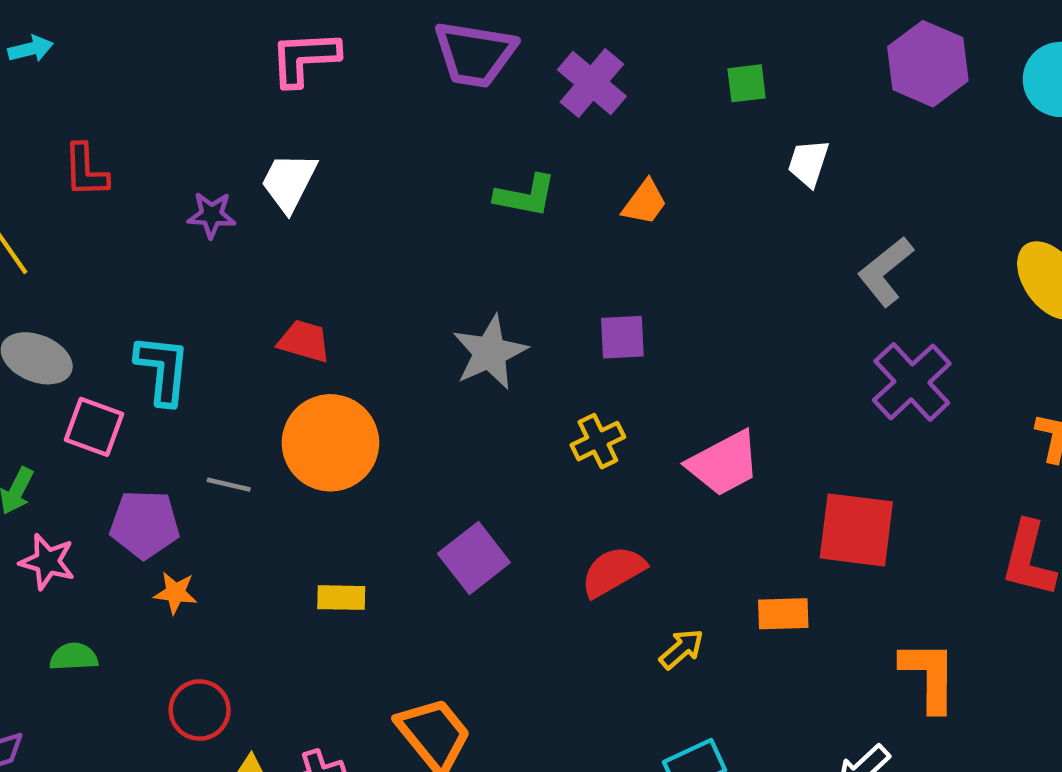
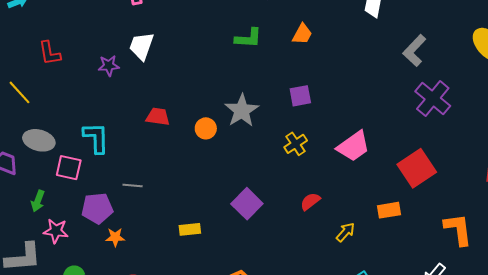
orange circle: (330, 443) -> (206, 128), moved, size x0.5
red square: (856, 530) -> (417, 168), turned -33
red semicircle: (613, 571) -> (310, 201), size x0.7

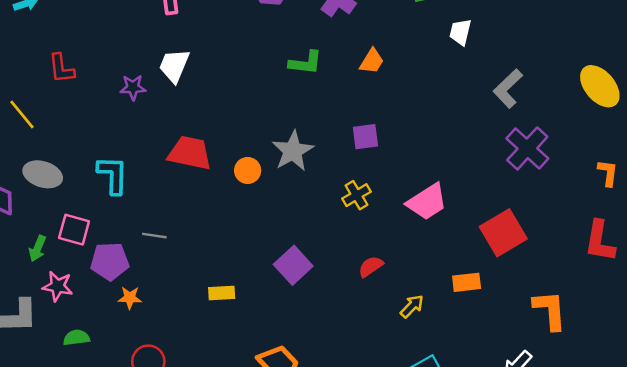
red trapezoid: (158, 117) -> (190, 153), size x1.5
pink square: (69, 168) -> (74, 230), moved

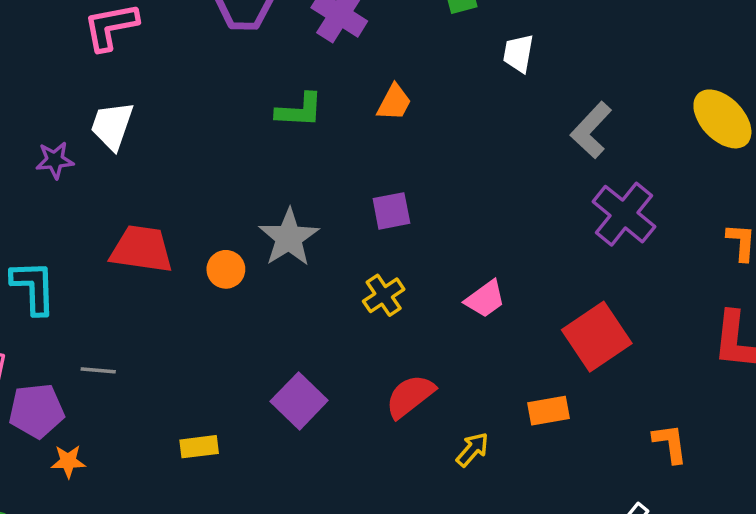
pink trapezoid: (427, 202) -> (485, 299), size x0.7
red semicircle: (371, 266) -> (410, 396), size x1.4
orange L-shape: (550, 310) -> (670, 443), size x0.7

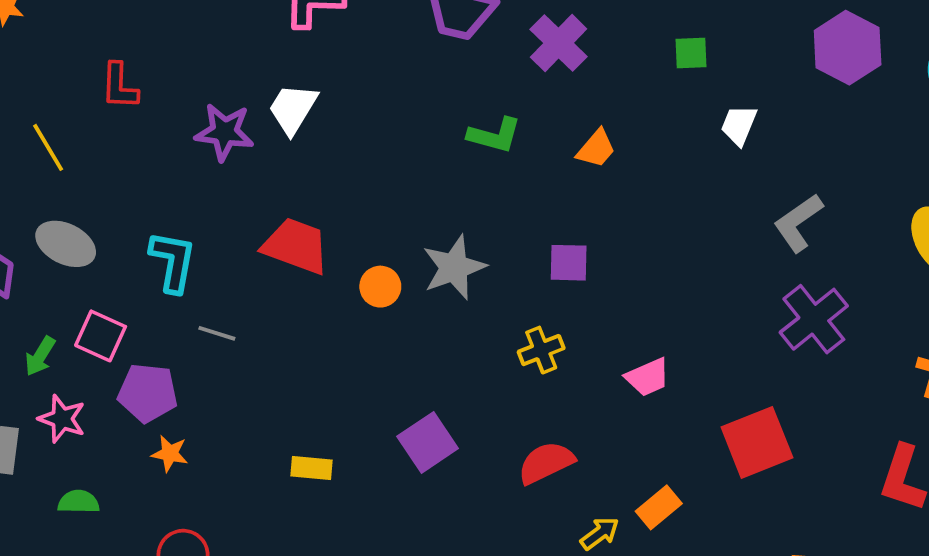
purple star: (55, 160) -> (224, 132), size x1.4
gray line: (98, 370) -> (217, 333), moved
orange rectangle: (548, 411) -> (659, 507), moved, turned -42

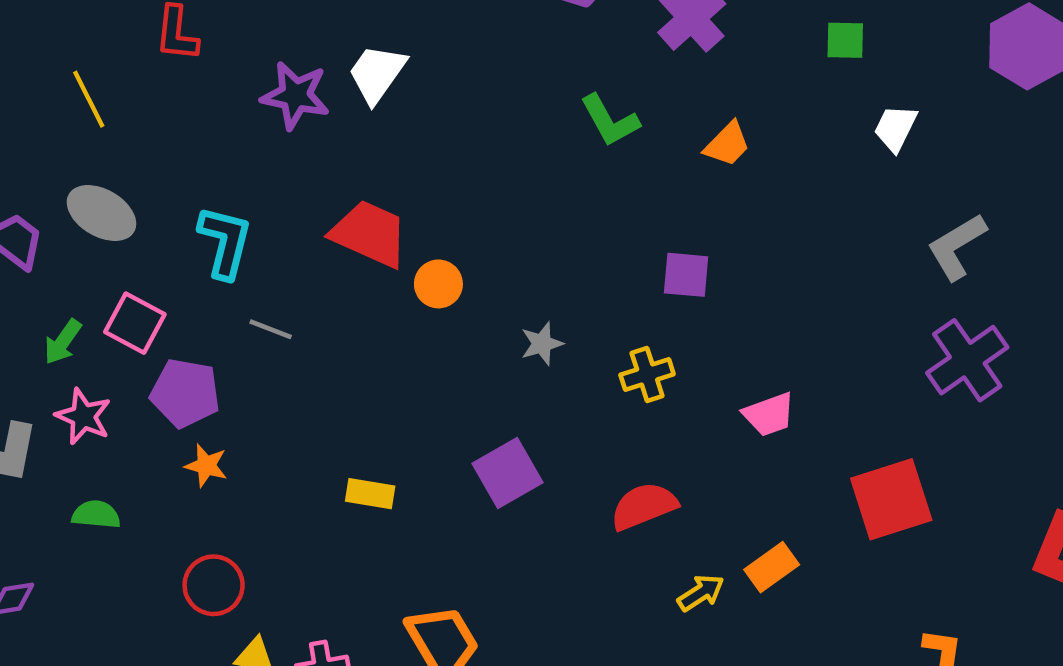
green L-shape: (494, 135) -> (610, 121), turned 42
gray star: (454, 267) -> (542, 344), moved, size x0.6
orange circle: (380, 287) -> (438, 284), moved

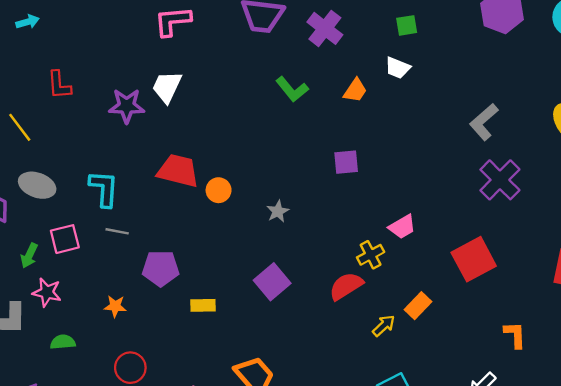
white trapezoid: (895, 128) -> (398, 68), moved, turned -84
pink square: (135, 323) -> (65, 239), turned -32
gray line: (271, 329) -> (117, 231), moved
yellow cross: (647, 374) -> (371, 255), moved
purple pentagon: (185, 393) -> (161, 268), moved

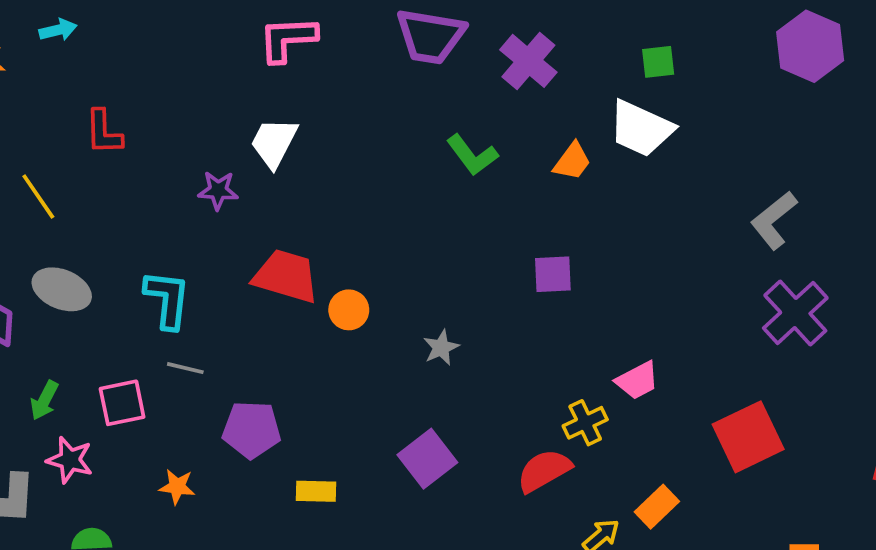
white trapezoid: (398, 68) -> (641, 128), size x1.6
purple star: (127, 106) -> (218, 190), moved, size x0.7
pink square: (65, 239) -> (122, 403), moved

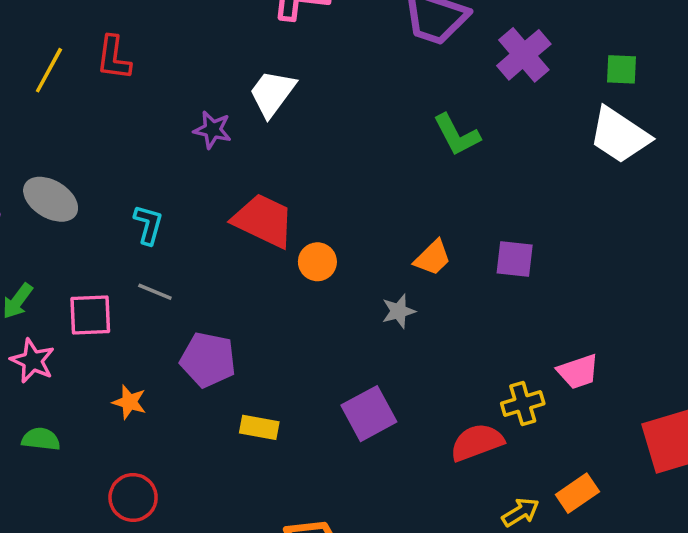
green square: (658, 62) -> (622, 69), moved
orange trapezoid: (572, 161) -> (433, 258), moved
yellow line: (38, 197) -> (49, 70), moved, turned 54
cyan L-shape: (167, 299) -> (148, 225), size x0.7

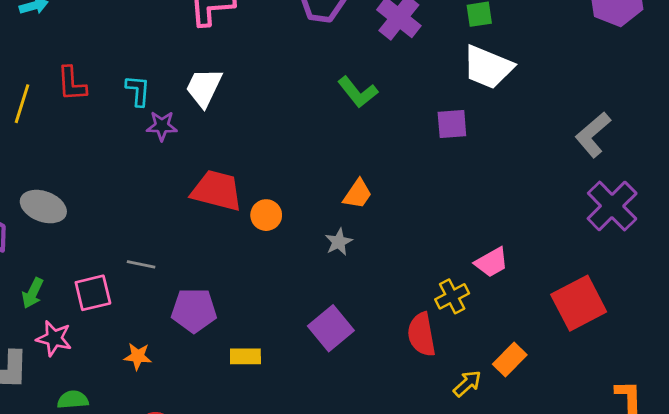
cyan L-shape: (148, 225) -> (138, 91), moved
purple square: (515, 259) -> (452, 124), moved
red semicircle: (477, 442) -> (422, 335), turned -69

